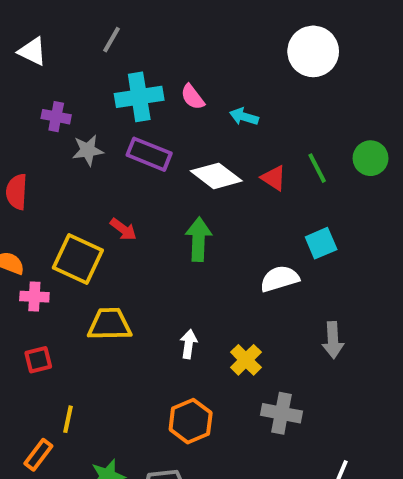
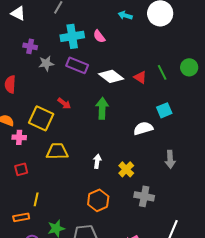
cyan arrow: (244, 117) -> (125, 15), moved
orange rectangle: (38, 455) -> (21, 217), turned 42

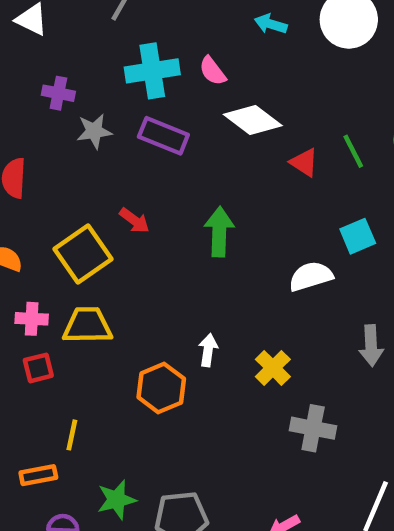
white diamond: (111, 76) -> (253, 120), moved
yellow square: (41, 118) -> (83, 254), turned 30
pink cross: (19, 137) -> (32, 319), moved
yellow trapezoid: (57, 151) -> (87, 325), moved
orange hexagon: (98, 200) -> (161, 388), moved

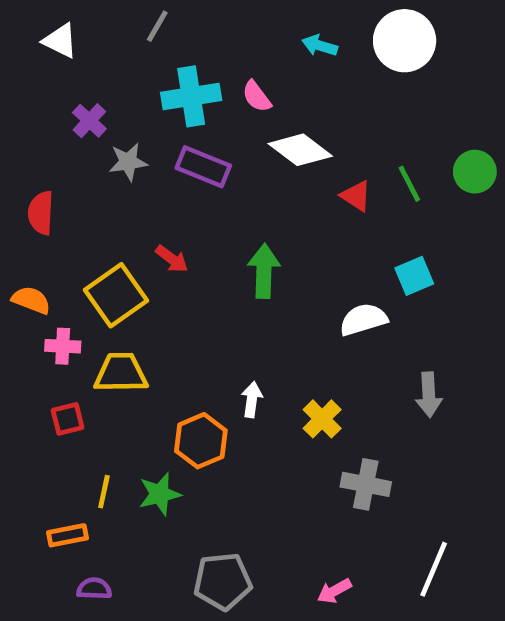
purple cross: (58, 93) -> (89, 121), turned 32
pink cross: (32, 319) -> (63, 346), moved
green star: (117, 500) -> (160, 494), moved

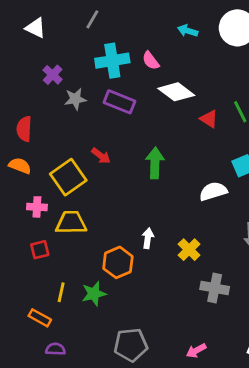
orange semicircle: (31, 300) -> (20, 166), moved
orange rectangle: (68, 535) -> (40, 318), turned 40

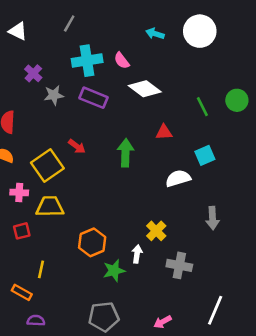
red triangle: (209, 119) -> (164, 132), moved, turned -36
white arrow: (148, 238) -> (137, 254), moved
green star: (94, 294) -> (114, 271), moved

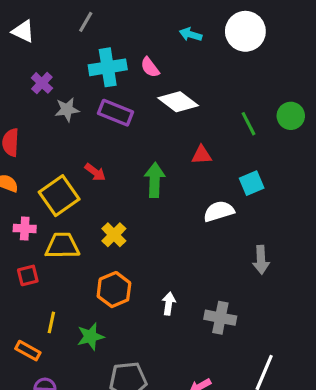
yellow cross: (156, 231) -> (114, 235), moved
green star: (114, 271) -> (90, 336), moved

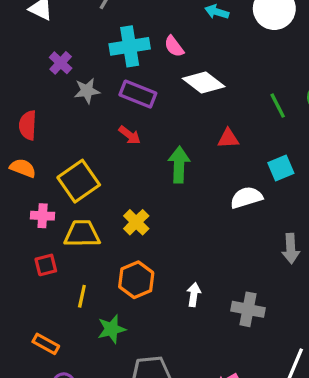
red arrow: (95, 172) -> (130, 135), moved
yellow line: (51, 322) -> (82, 296), moved

